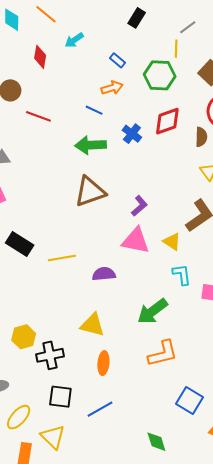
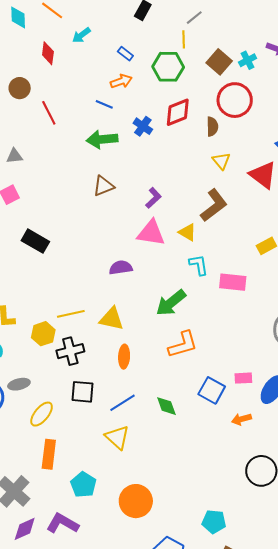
red line: (38, 116) -> (49, 113), turned 45
brown triangle: (90, 192) -> (103, 186), size x0.7
yellow line: (62, 258) -> (71, 314), moved
yellow triangle: (53, 437) -> (117, 437), moved
green diamond: (156, 442) -> (166, 406), moved

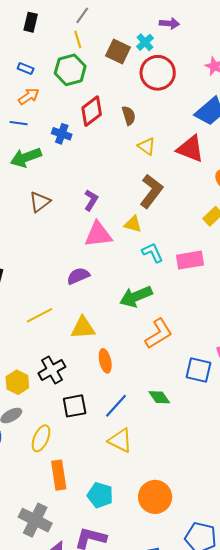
red circle: (235, 100) -> (158, 73), moved
green arrow: (171, 303) -> (136, 297), turned 32
yellow line: (71, 314) -> (40, 315), moved
yellow hexagon: (43, 334) -> (17, 382), moved

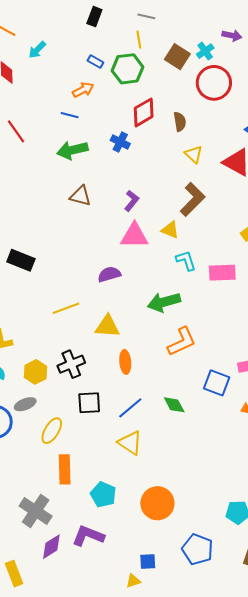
gray line: (82, 15) -> (146, 16), turned 60
blue rectangle: (26, 68) -> (95, 62), moved
blue cross: (62, 134) -> (120, 142), moved
brown triangle: (40, 202) -> (80, 196), turned 45

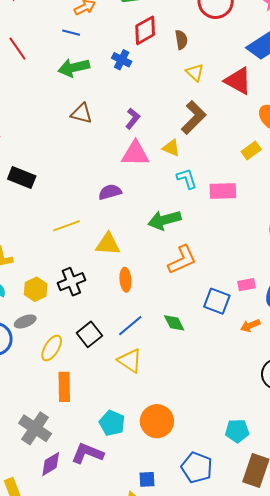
black square: (89, 403) -> (89, 334), moved, turned -35
cyan pentagon: (103, 494) -> (112, 423), moved

